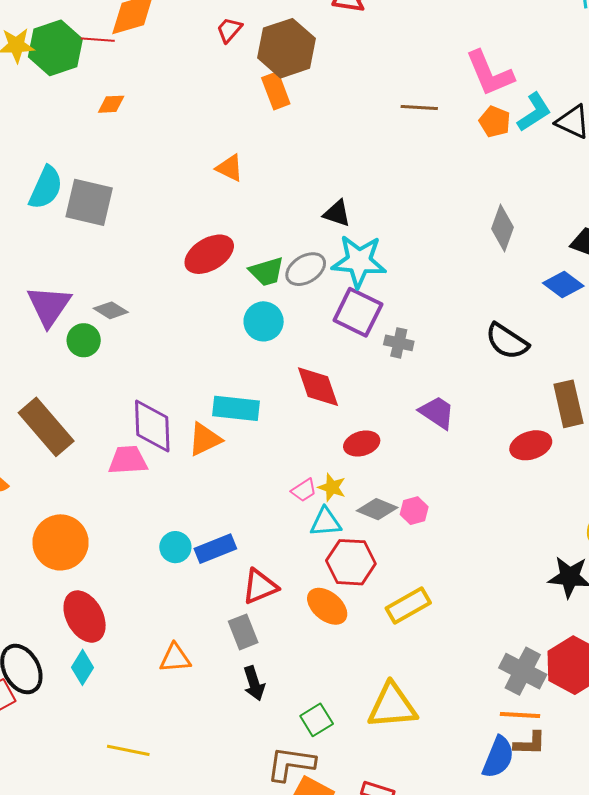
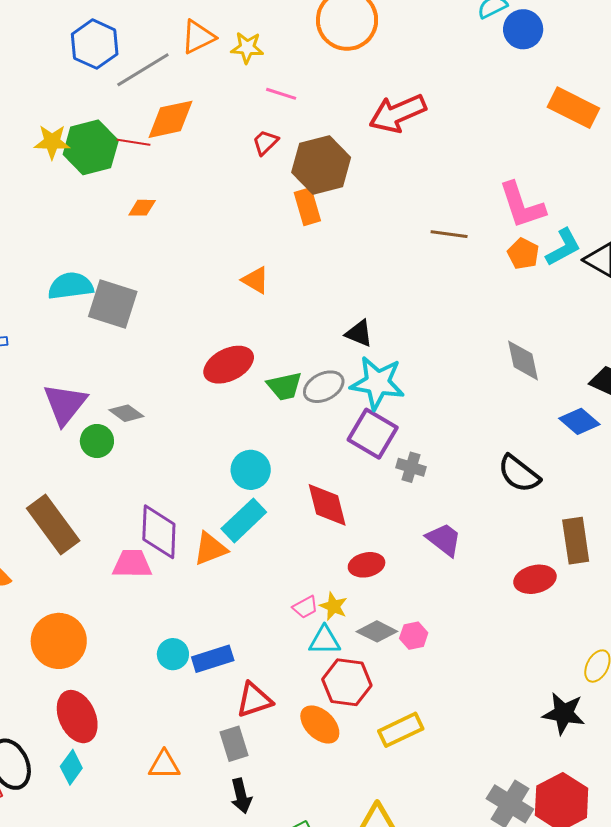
cyan semicircle: (46, 188) -> (71, 286), turned -126
gray diamond: (502, 228) -> (523, 360), turned -36
cyan circle: (264, 321) -> (251, 470), moved
cyan rectangle: (236, 408) -> (244, 520), turned -54

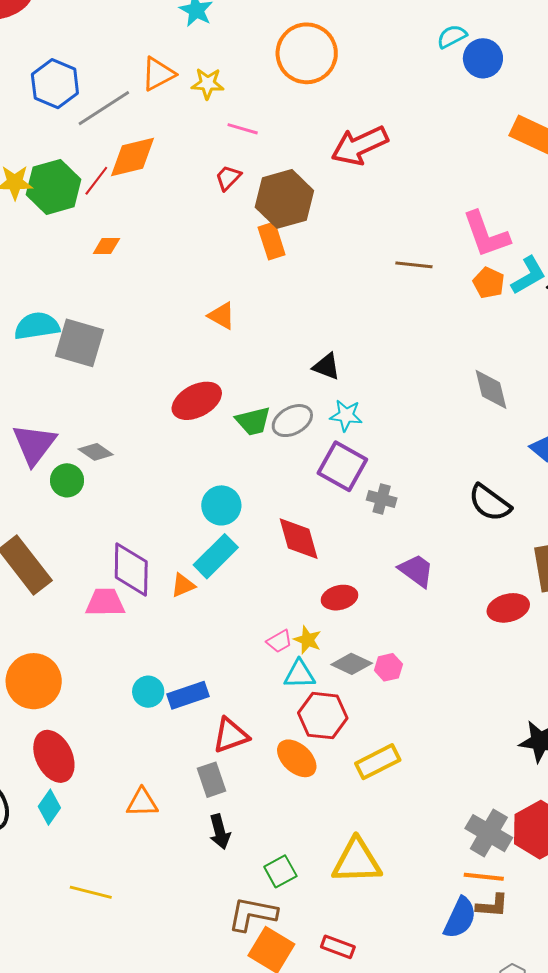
red line: (134, 142) -> (96, 181), turned -60
cyan star: (377, 383) -> (346, 415), size x0.6
orange triangle: (210, 549) -> (183, 585), size x0.7

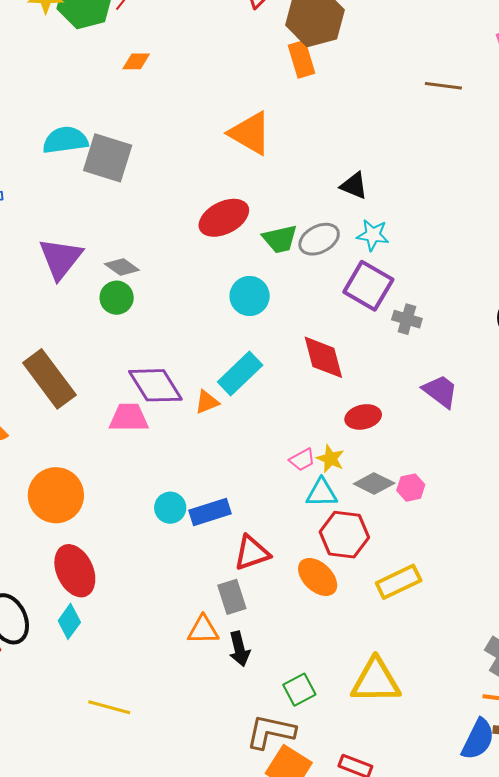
orange triangle: (222, 316) -> (250, 133), size x1.6
green circle: (67, 480) -> (117, 298), moved
cyan circle: (221, 505) -> (250, 296), moved
purple diamond: (131, 570) -> (155, 385), turned -34
orange triangle: (142, 803) -> (203, 630), moved

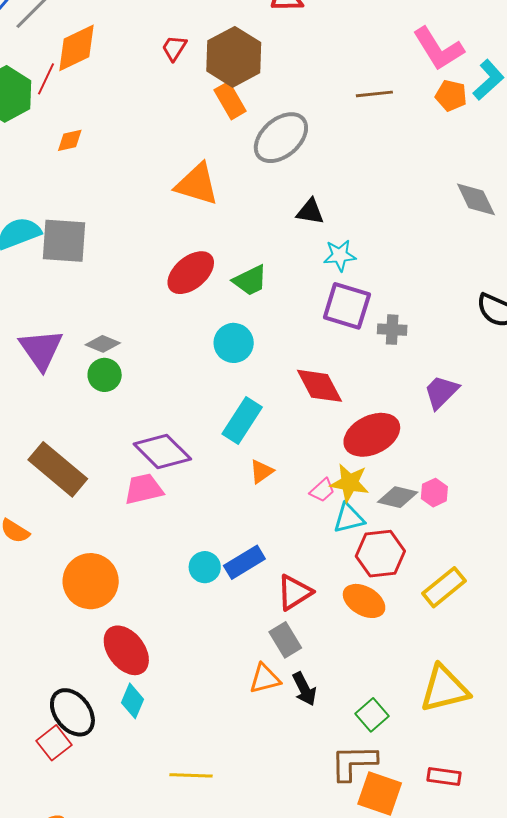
gray ellipse: (319, 239) -> (281, 138), moved, size x1.4
purple trapezoid: (440, 391) -> (441, 392), turned -69
orange triangle: (207, 402) -> (261, 472), moved
red ellipse: (363, 417) -> (372, 435), size x1.6
yellow star: (330, 459) -> (350, 483), size x1.4

